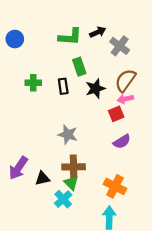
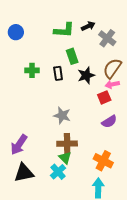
black triangle: (42, 178) -> (24, 173), moved, size x1.5

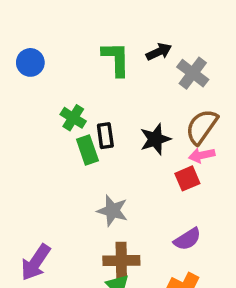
green L-shape: (64, 30) -> (116, 59), turned -95
green rectangle: (72, 56) -> (87, 150), moved
green cross: (32, 70) -> (73, 118), moved, turned 32
purple semicircle: (109, 122) -> (187, 239), moved

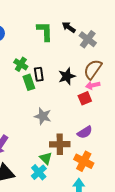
black arrow: (159, 52) -> (69, 27), turned -120
brown cross: (121, 261) -> (60, 144), moved

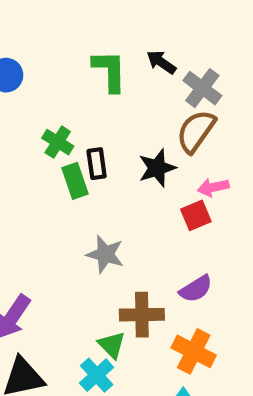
brown semicircle: (93, 69) -> (196, 131), moved

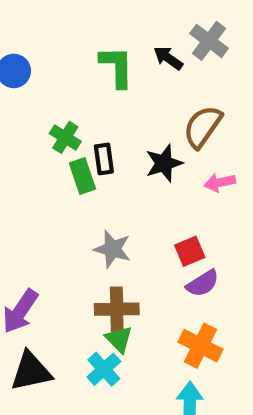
gray cross: (202, 88) -> (209, 41), moved
red square: (196, 215) -> (190, 251), moved
brown cross: (142, 315) -> (117, 309), moved

